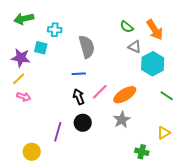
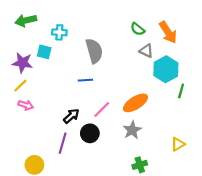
pink line: (100, 92) -> (102, 109), moved
green line: (167, 96) -> (181, 91), moved, turned 72
black arrow: (79, 97) -> (71, 116), moved, turned 70
green cross: (142, 152) -> (140, 165), moved, turned -32

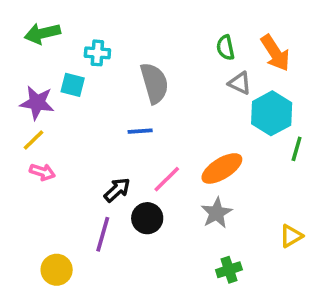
green semicircle: (138, 29) -> (225, 48), turned 40

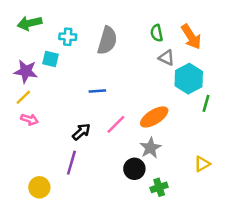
gray semicircle: (154, 83) -> (107, 40), moved, turned 32
black circle: (147, 218) -> (134, 169), moved

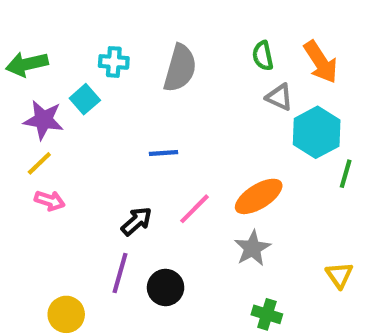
green arrow: (30, 23) -> (27, 64), moved
cyan square: (50, 59) -> (85, 99), turned 35
yellow triangle: (202, 164) -> (339, 275), turned -35
black circle: (134, 169) -> (166, 287), moved
green cross: (159, 187) -> (267, 314), turned 35

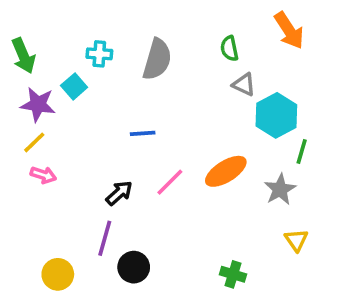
orange arrow: (321, 62) -> (289, 30), moved
green arrow: (27, 64) -> (23, 56), turned -100
gray star: (252, 248) -> (280, 189), moved
black circle: (166, 287) -> (134, 267), moved

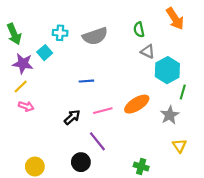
gray semicircle: (157, 59) -> (95, 36), turned 55
pink line: (170, 182) -> (103, 111), turned 30
purple line: (105, 238) -> (97, 141), moved, turned -55

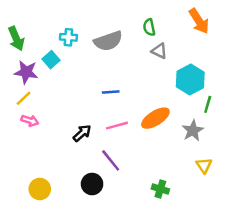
green semicircle: (139, 30) -> (149, 27), moved
gray triangle: (148, 51) -> (159, 51), moved
blue line: (86, 81) -> (111, 92), moved

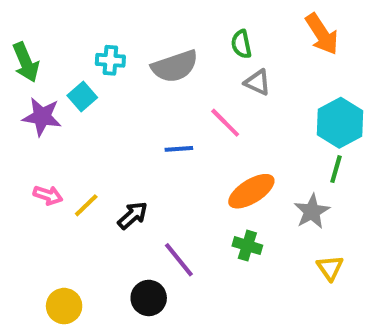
cyan hexagon: (190, 80) -> (340, 123), moved
yellow line: (24, 98) -> (86, 205), moved
pink line: (117, 126) -> (225, 123), moved, turned 60
green cross: (160, 189) -> (247, 246), moved

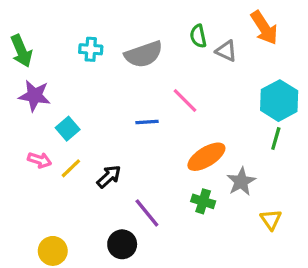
gray triangle: (257, 82) -> (226, 51), moved
cyan square: (82, 97) -> (68, 129), moved
gray star: (312, 211) -> (241, 182), moved

